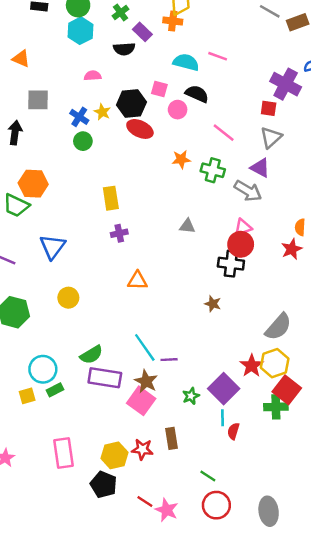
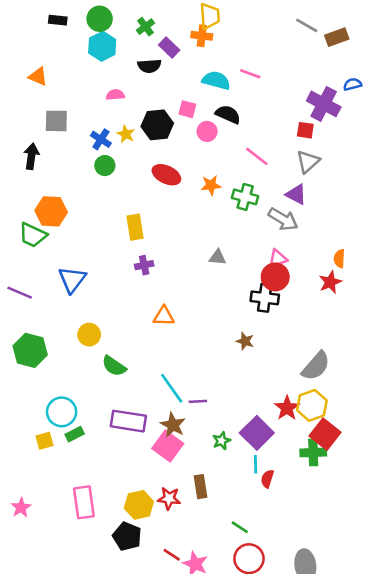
red ellipse: (140, 129) -> (166, 175), moved
green semicircle: (91, 355) -> (114, 366), moved, turned 65

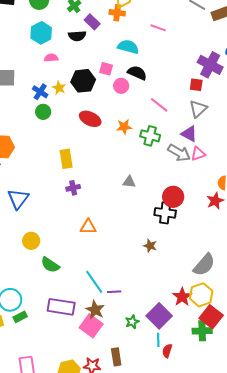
cyan hexagon: (102, 46) -> (41, 33), moved
pink line: (250, 74) -> (158, 28), moved
pink triangle: (278, 259) -> (198, 154), moved

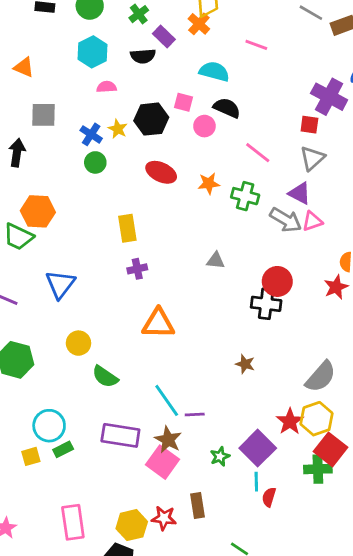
orange cross: (117, 13) -> (199, 24), turned 35
orange triangle: (88, 227) -> (158, 323), size x1.4
brown star: (150, 246) -> (245, 364), moved

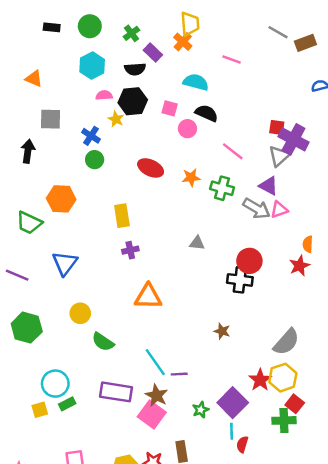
purple cross: (329, 97) -> (293, 139), moved
black hexagon: (151, 119) -> (133, 101), moved
yellow star: (118, 129) -> (116, 119), moved
orange hexagon: (38, 211) -> (61, 199), moved
red square: (330, 449) -> (295, 404), size x0.7

